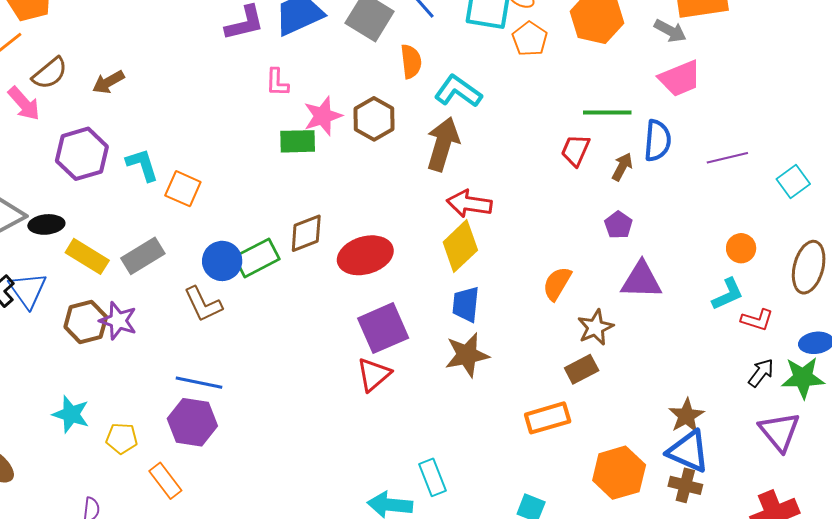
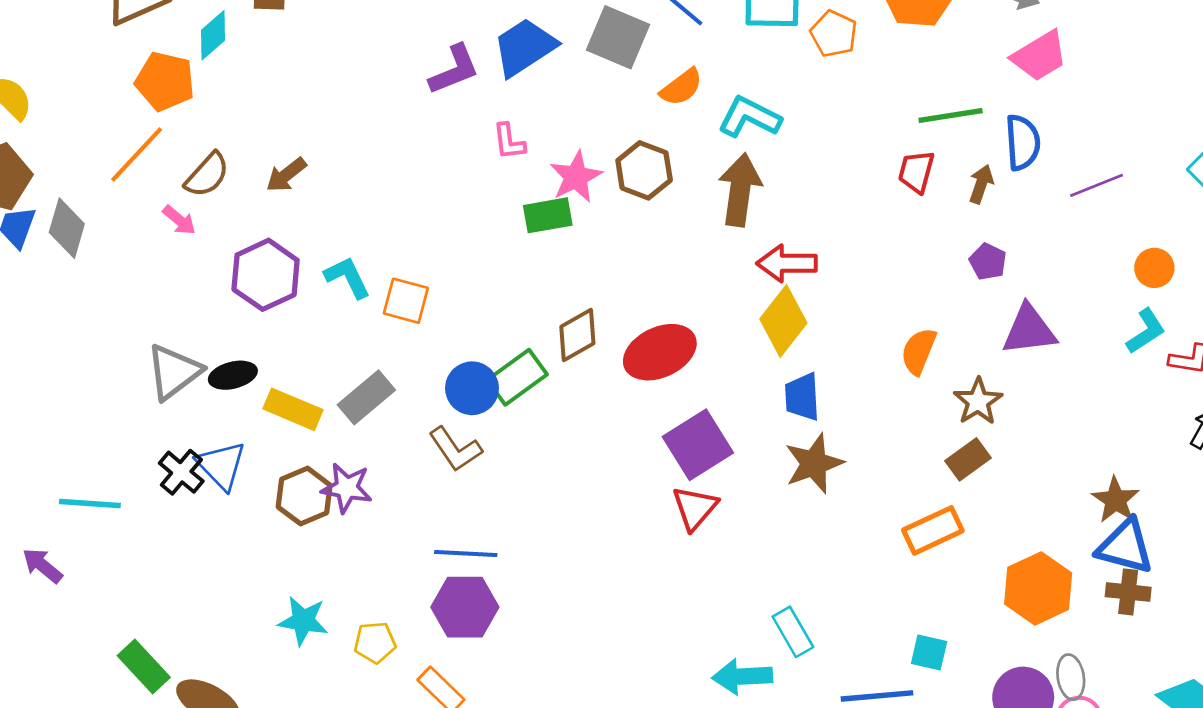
orange semicircle: (411, 61) -> (681, 87), turned 68
pink arrow: (24, 104) -> (179, 220), size x0.7
purple line: (727, 158) -> (1096, 185), moved

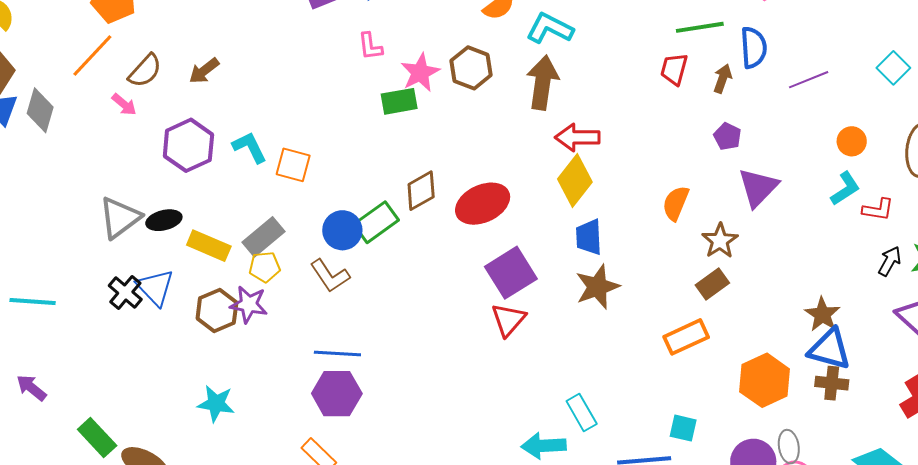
purple triangle: (1029, 330) -> (758, 187), turned -39
cyan line: (90, 504) -> (33, 302), moved
purple arrow: (42, 566) -> (31, 388), moved
yellow pentagon: (375, 642) -> (265, 267), moved

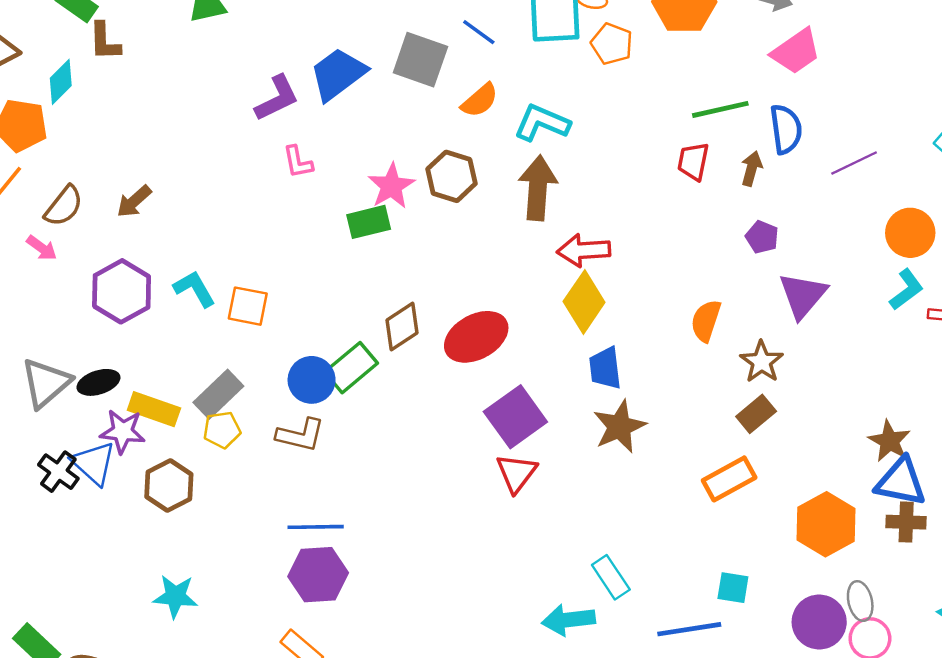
pink L-shape: (370, 46) -> (298, 162), moved
orange circle: (852, 141) -> (910, 233), size x1.4
brown L-shape: (330, 276) -> (300, 435), turned -39
purple star: (249, 304) -> (123, 431), moved

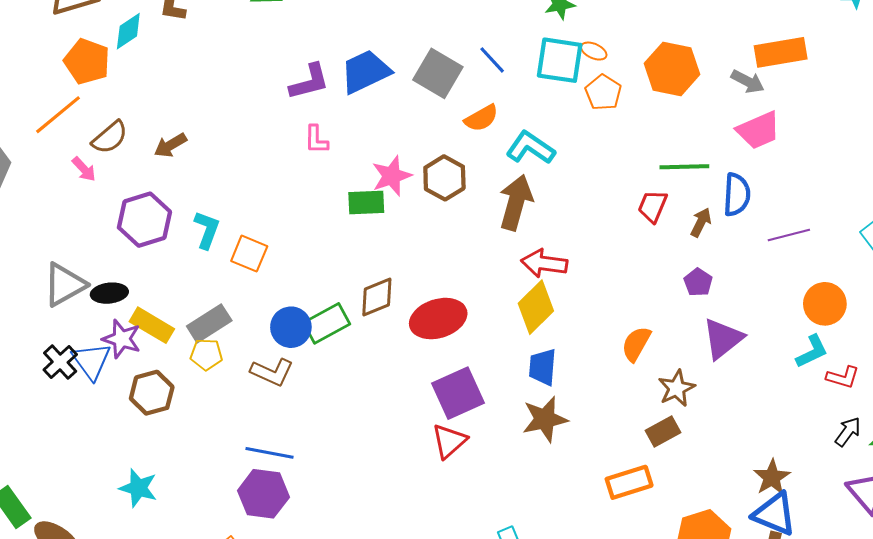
cyan L-shape: (194, 289) -> (207, 230), turned 39

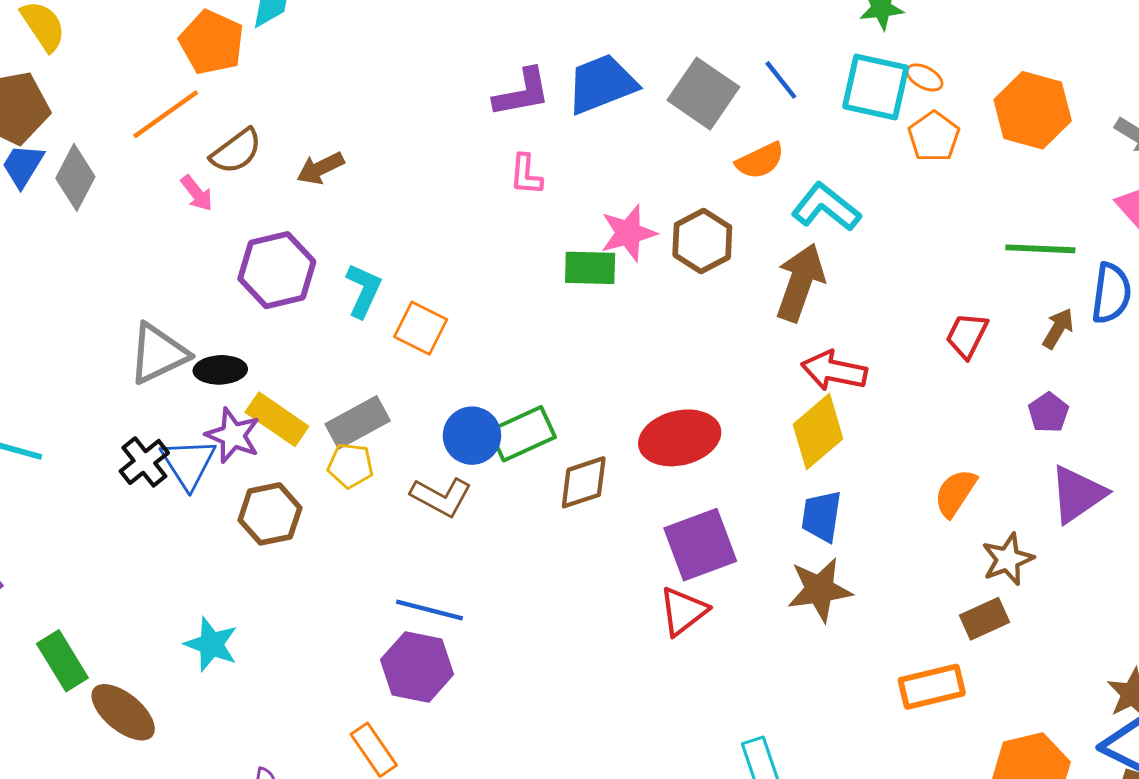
red trapezoid: (653, 206) -> (967, 335), moved
brown diamond: (377, 297) -> (584, 482), moved
cyan star: (138, 488) -> (211, 644), moved

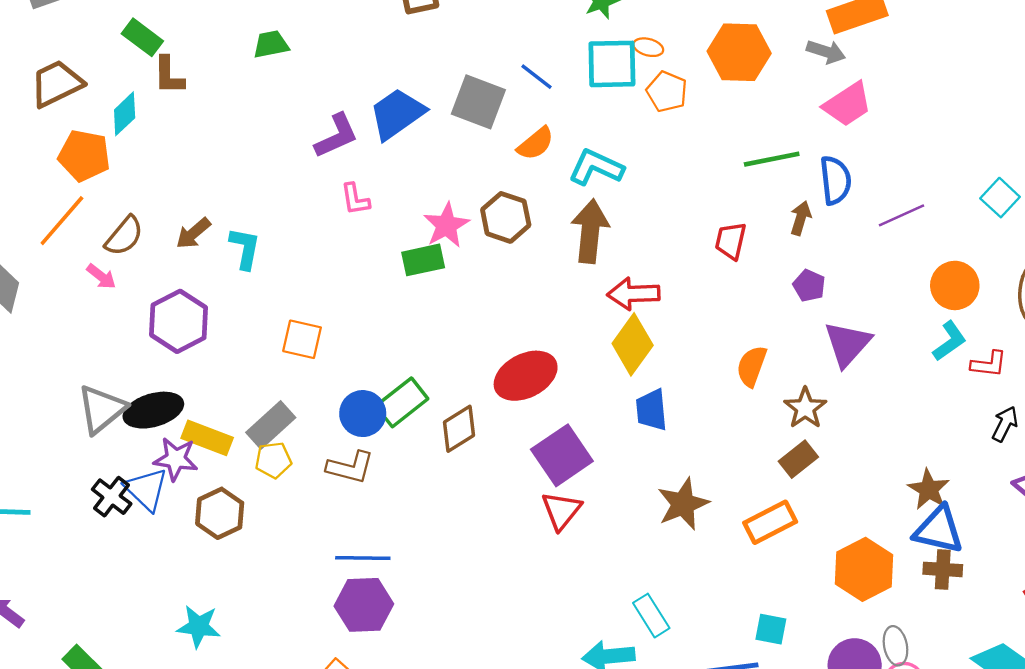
cyan L-shape: (363, 291) -> (245, 248), moved
black ellipse: (220, 370) -> (153, 410), size x1.4
brown star: (820, 590) -> (683, 504), moved

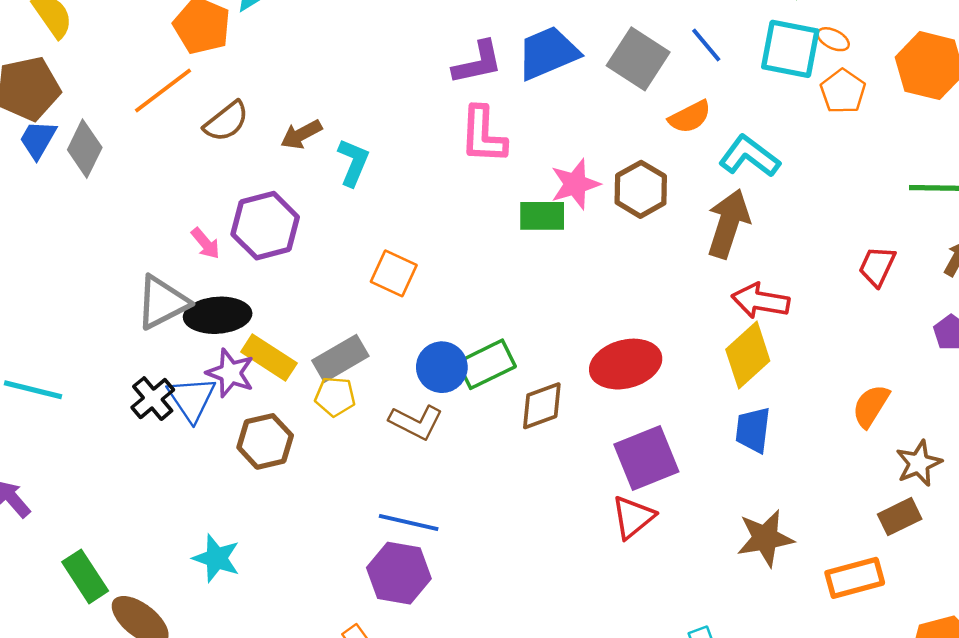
pink L-shape: (355, 199) -> (483, 135), size x1.6
pink arrow: (101, 276) -> (205, 243), moved

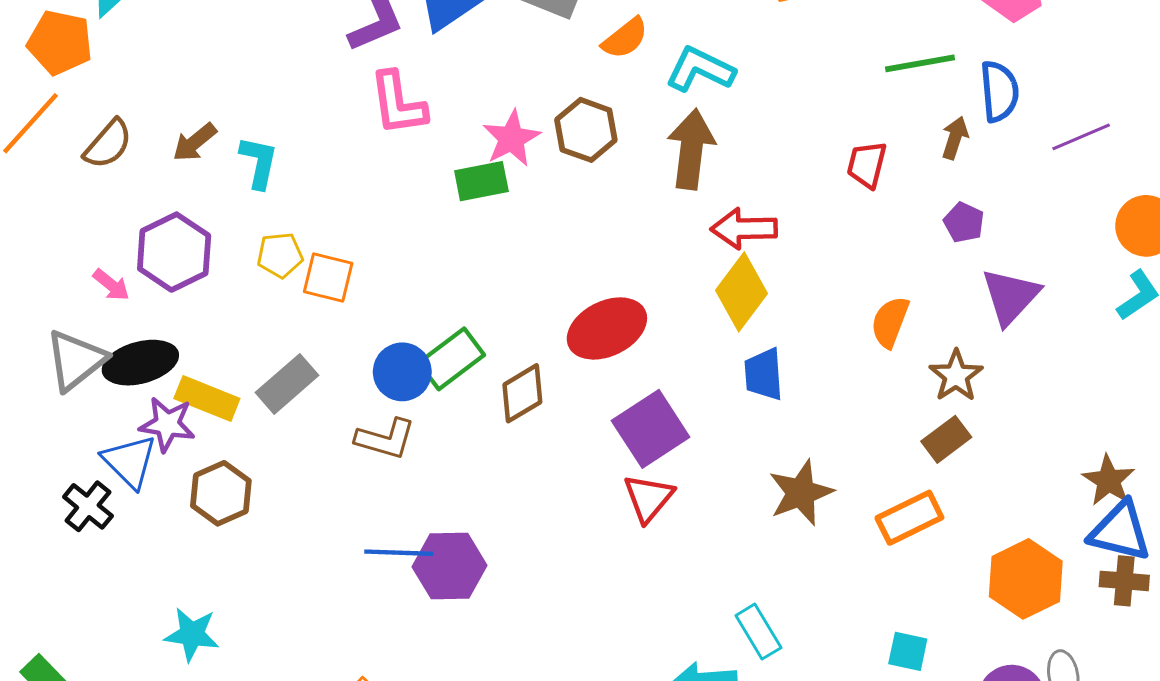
yellow pentagon: (335, 397) -> (280, 255), moved
black cross: (153, 399) -> (88, 506), moved
purple hexagon: (399, 573) -> (449, 566), moved

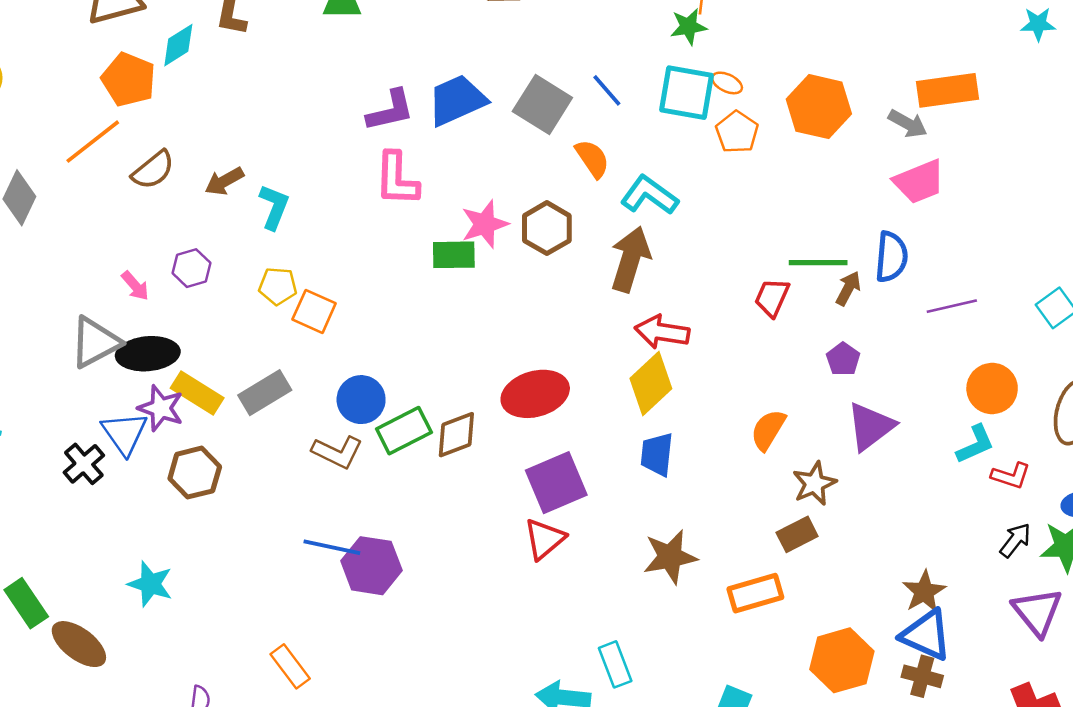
orange semicircle: (625, 38) -> (592, 159), turned -96
green line: (920, 63) -> (818, 263), moved
purple hexagon: (174, 252) -> (192, 268), size x0.6
green rectangle: (451, 359) -> (404, 431), moved

